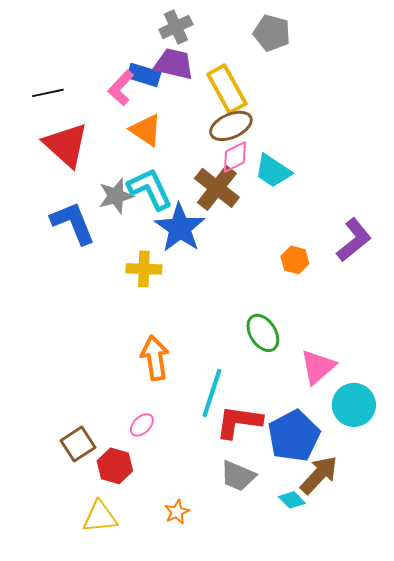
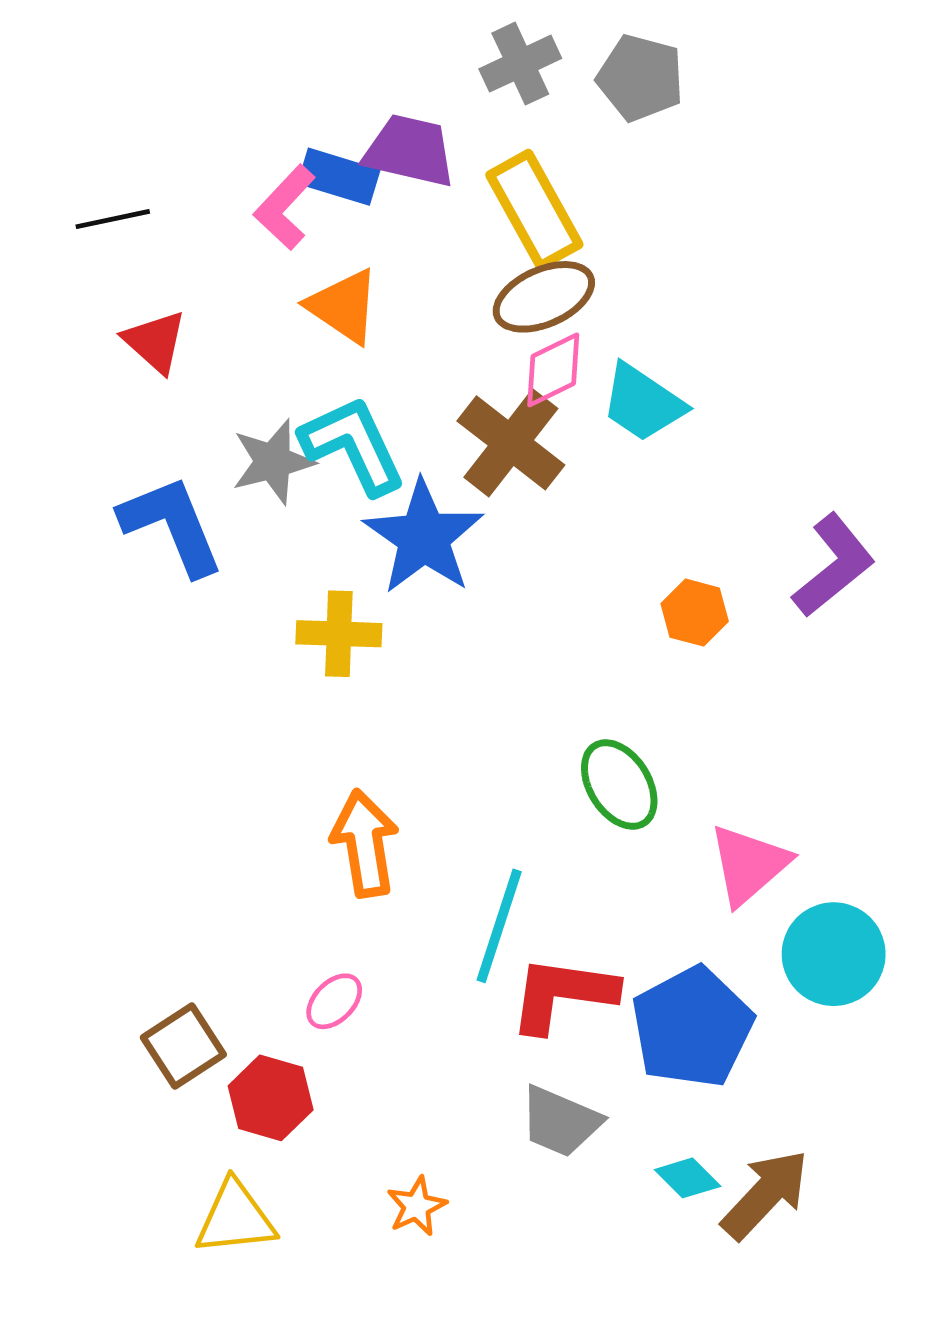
gray cross: (176, 27) -> (520, 64), moved
red triangle: (66, 145) -> (155, 342), size x0.6
brown arrow: (319, 475) -> (765, 1194), moved

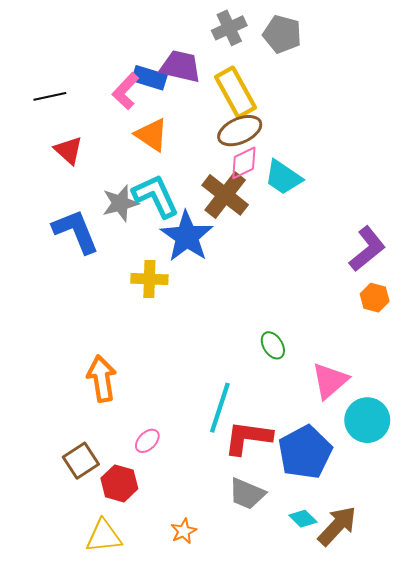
orange hexagon: (695, 613) -> (375, 298), moved
green ellipse: (619, 785) -> (273, 345), size x0.7
orange arrow: (365, 843) -> (102, 379), moved

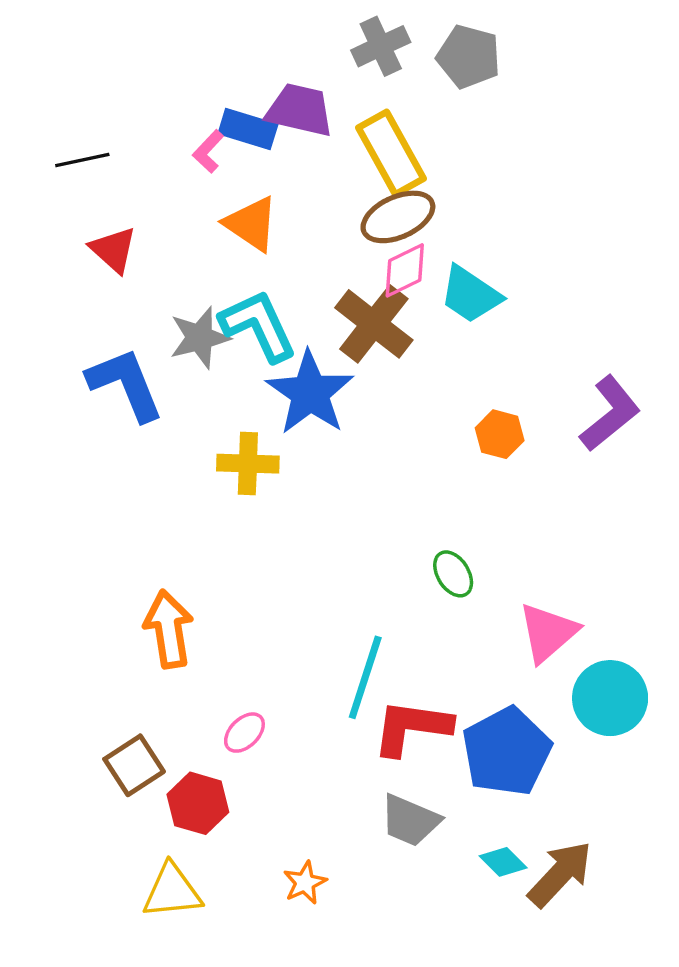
pink L-shape: (126, 91) -> (208, 151), size x0.7
orange hexagon: (375, 298) -> (500, 434), moved

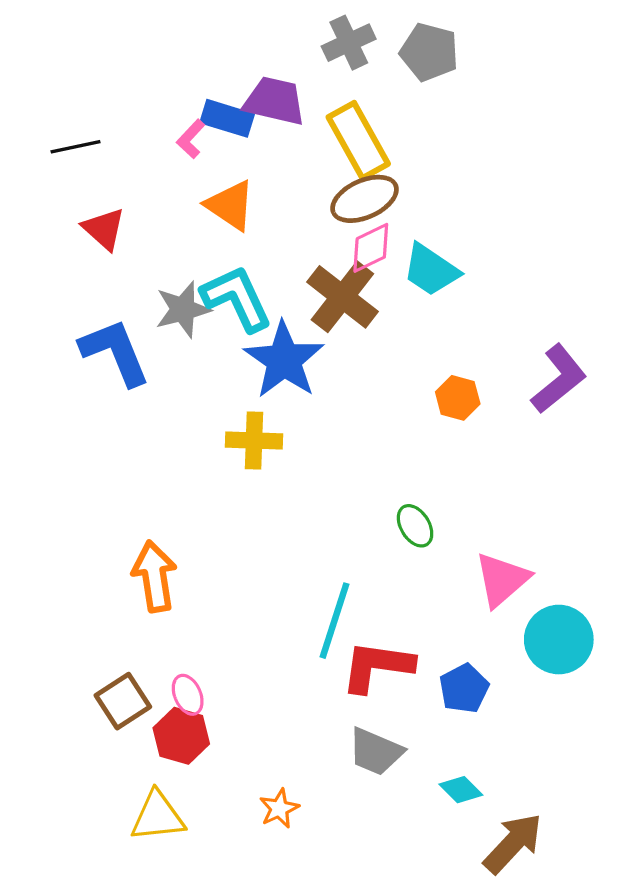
yellow cross: (248, 464) -> (254, 441), moved
pink ellipse: (244, 733) -> (188, 695), moved, turned -69
blue pentagon: (507, 752) -> (464, 688), size x0.6
brown arrow: (560, 874) -> (513, 843), moved

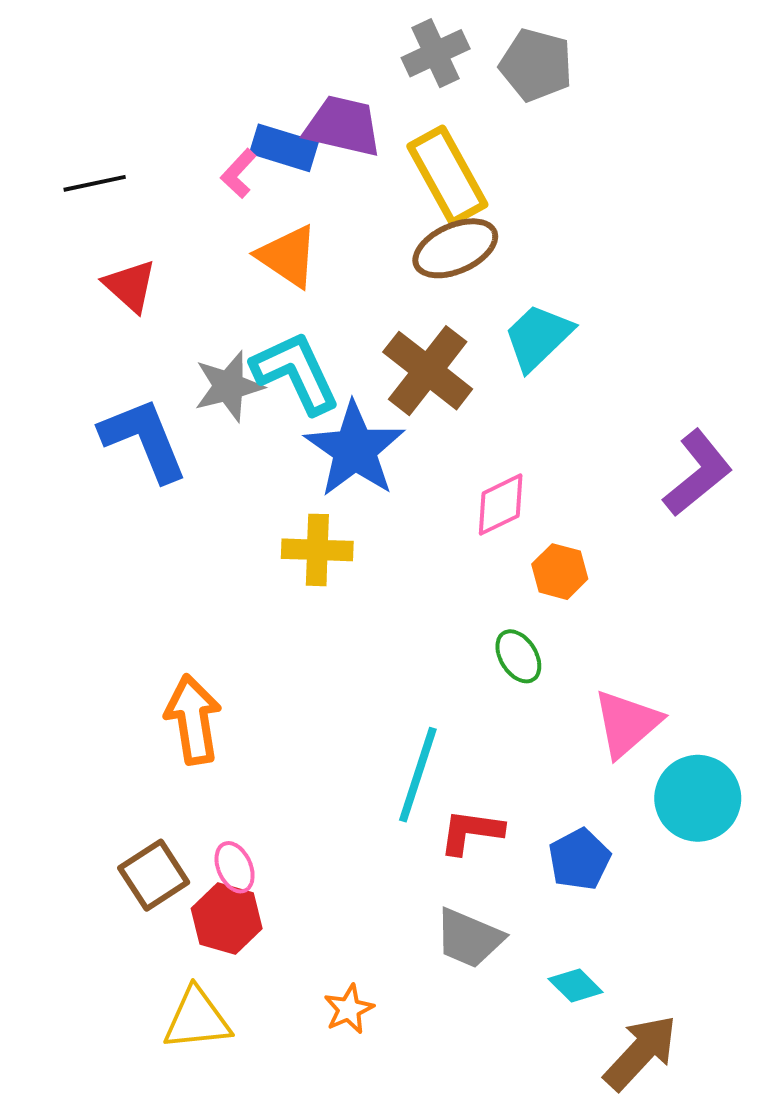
pink diamond: (371, 248) -> (501, 505), moved
cyan trapezoid: (431, 270) -> (538, 337), turned 102
orange hexagon: (458, 398) -> (560, 572), moved
red L-shape: (377, 666) -> (471, 832), size x0.7

